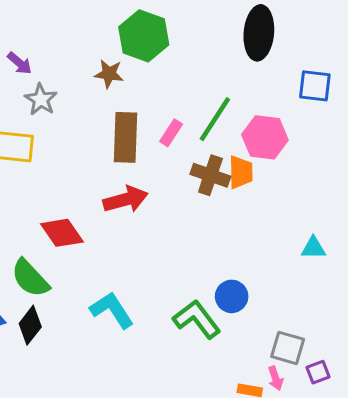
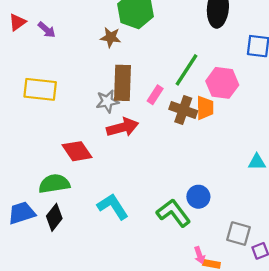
gray star: (41, 100) -> (107, 101), moved, turned 30
pink rectangle: (171, 133) -> (155, 95), moved
green semicircle: (30, 278) -> (54, 184), turned 124
pink arrow: (276, 378) -> (199, 255), moved

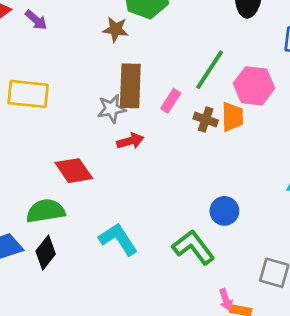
brown cross: (183, 110) -> (206, 119), size x0.7
red arrow: (123, 127) -> (130, 141), size x0.7
blue circle: (198, 197) -> (224, 211), moved

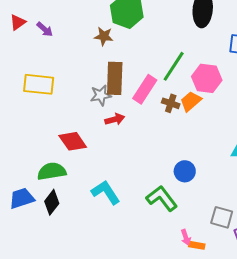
pink rectangle: (171, 101) -> (145, 89), size x1.6
orange trapezoid: (232, 117) -> (191, 101), turned -130

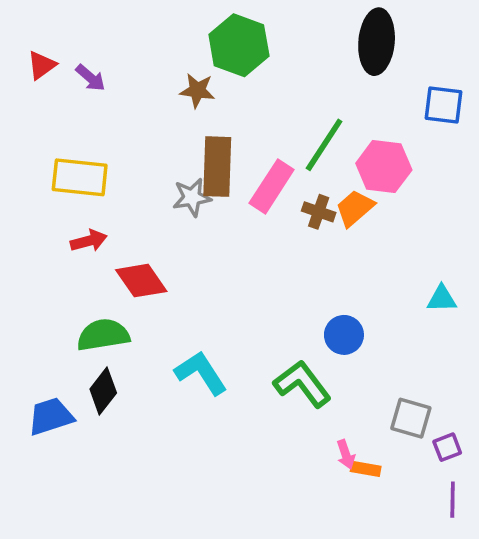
red arrow: (115, 119) -> (89, 241), moved
blue trapezoid: (22, 198) -> (51, 416), moved

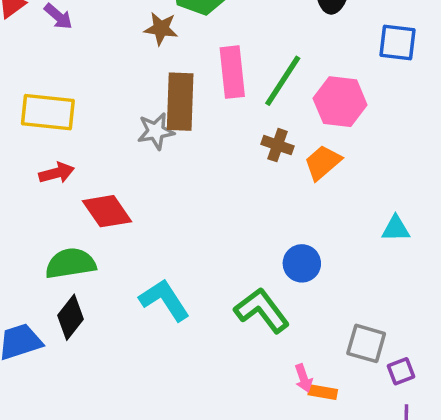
pink rectangle: (272, 186) -> (232, 72), moved, turned -39
orange trapezoid: (355, 208) -> (323, 162), moved

